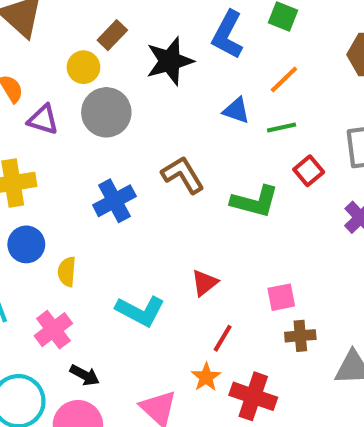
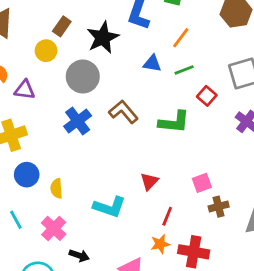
gray circle: (106, 112) -> (83, 77), moved
blue cross: (114, 201) -> (78, 121), moved
orange star: (206, 377) -> (160, 244), turned 30

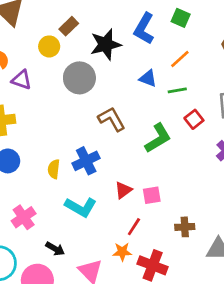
blue cross: (78, 121) -> (86, 161), moved
green L-shape: (174, 122) -> (158, 138), turned -48
pink square: (202, 183) -> (152, 195), moved
yellow semicircle: (56, 188) -> (54, 169), moved
black arrow: (79, 255) -> (55, 249), moved

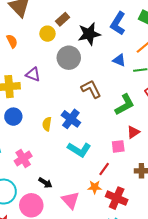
purple triangle: (22, 80) -> (33, 74), moved
blue cross: (86, 161) -> (71, 119), turned -30
red triangle: (123, 190) -> (133, 132), moved
cyan L-shape: (81, 207) -> (79, 150), moved

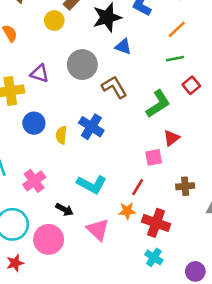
gray circle: (69, 58) -> (82, 65), moved
blue triangle: (119, 60) -> (123, 47), moved
blue circle: (13, 117) -> (34, 123), moved
cyan L-shape: (79, 150) -> (92, 184), moved

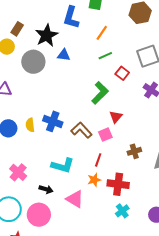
gray circle: (82, 65) -> (33, 62), moved
brown L-shape: (114, 87) -> (81, 130), moved
yellow semicircle: (61, 135) -> (30, 125), moved
cyan cross: (154, 257) -> (122, 211), turned 32

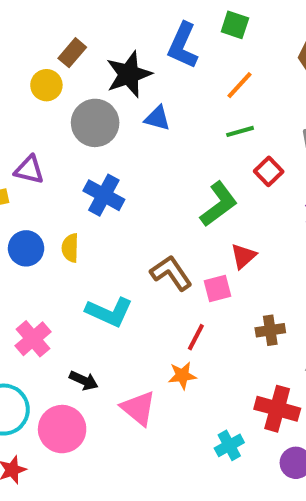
blue cross: (53, 121) -> (104, 195), moved
cyan L-shape: (63, 165) -> (109, 312), moved
red cross: (118, 184) -> (277, 409), moved

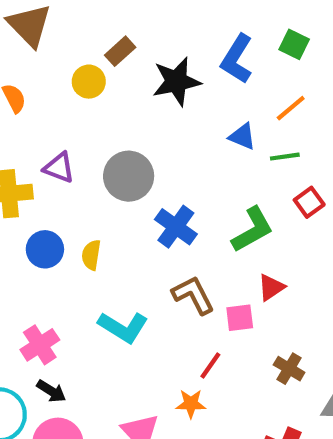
blue triangle: (157, 118) -> (242, 136), moved
gray circle: (95, 123) -> (129, 176), moved
blue cross: (104, 195) -> (176, 227), moved
brown cross: (270, 330) -> (289, 369), turned 32
black arrow: (84, 381) -> (51, 391), moved

